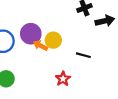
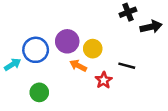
orange arrow: (40, 46) -> (78, 66), moved
red star: (63, 79) -> (104, 80), moved

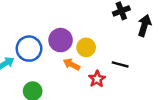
black arrow: (151, 27) -> (144, 26), turned -60

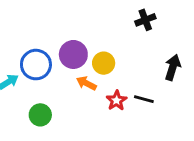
black arrow: (144, 26) -> (173, 67), moved
black line: (120, 64) -> (144, 99), moved

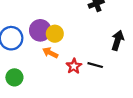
yellow circle: (104, 63) -> (55, 34), moved

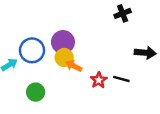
yellow circle: (55, 34) -> (64, 58), moved
black arrow: (118, 40) -> (145, 53), turned 78

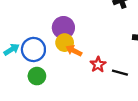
blue circle: (32, 50) -> (33, 49), moved
black line: (121, 79) -> (120, 73), moved

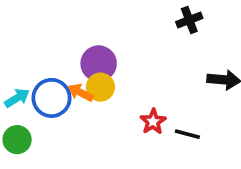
orange arrow: (74, 51) -> (80, 93), moved
green circle: (37, 76) -> (17, 140), moved

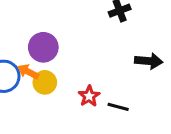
yellow circle: (100, 87) -> (45, 82), moved

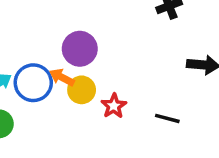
red star: (89, 96) -> (114, 106), moved

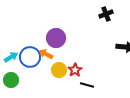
yellow circle: (82, 90) -> (59, 70), moved
black line: (167, 118) -> (87, 85), moved

